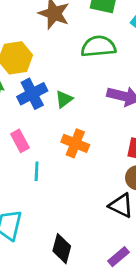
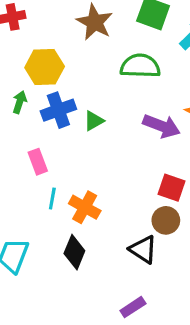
orange cross: (75, 143) -> (85, 207), moved
black diamond: (62, 249) -> (74, 252), moved

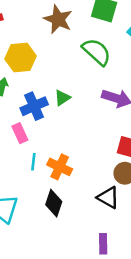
green semicircle: (140, 66) -> (97, 52), turned 44
blue cross: (58, 110) -> (34, 106), moved
purple rectangle: (133, 307) -> (103, 244), turned -54

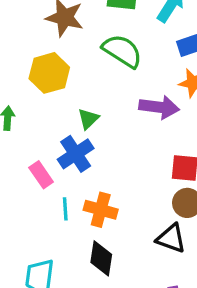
yellow hexagon: (21, 58) -> (49, 73), moved
blue cross: (34, 106) -> (76, 154), moved

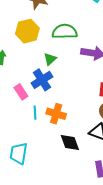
green semicircle: (122, 51) -> (65, 32), moved, turned -35
black diamond: (101, 258) -> (70, 143), moved, turned -30

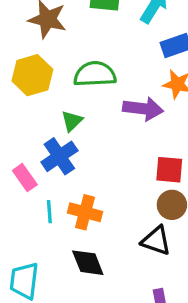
black diamond: (70, 143) -> (88, 263), moved

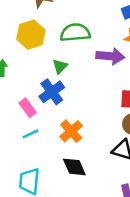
cyan line: (49, 212) -> (30, 134), moved, turned 70
orange cross: (85, 212) -> (71, 131), turned 35

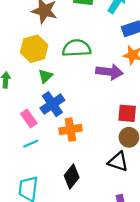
green triangle: (60, 66) -> (45, 76), moved
orange cross: (71, 131) -> (70, 129), moved, turned 30
black diamond: (74, 167) -> (72, 177), turned 60

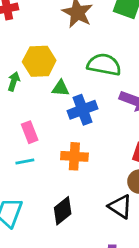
yellow hexagon: (34, 49) -> (39, 61), moved
green triangle: (45, 76) -> (61, 88), turned 35
blue cross: (52, 104) -> (83, 110), moved

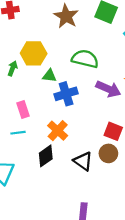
orange cross: (74, 156) -> (58, 131), turned 36
black triangle: (120, 207) -> (83, 161), moved
black diamond: (63, 211) -> (46, 156), moved

